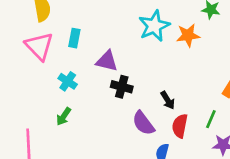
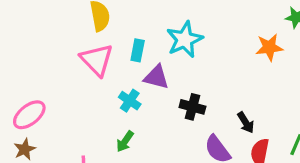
cyan star: (154, 26) -> (185, 39), moved
purple triangle: (107, 61) -> (156, 77), moved

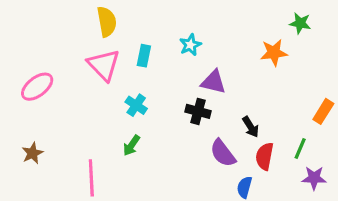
cyan star: (185, 39) -> (190, 45), size x0.6
purple triangle: (156, 77) -> (213, 82), moved
pink ellipse: (29, 115) -> (37, 87), moved

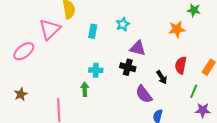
pink triangle: (104, 65) -> (50, 29), moved, turned 30
cyan cross: (136, 105) -> (96, 70), moved, turned -32
green arrow: (131, 145) -> (85, 89), turned 144
red semicircle: (265, 156) -> (181, 65), moved

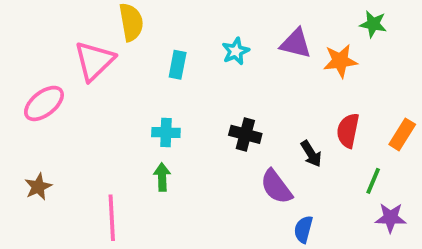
purple triangle: (138, 48) -> (296, 43), moved
cyan cross: (96, 70) -> (166, 132), moved

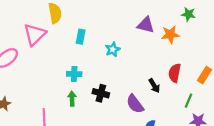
cyan star: (236, 51) -> (113, 49), moved
black cross: (245, 134) -> (101, 93), moved

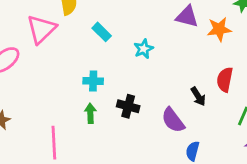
cyan rectangle: (81, 37) -> (102, 32), turned -56

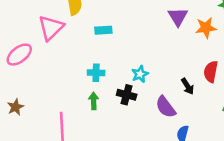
purple triangle: (187, 17) -> (178, 17), turned 45
cyan rectangle: (102, 32) -> (103, 30), turned -49
cyan star: (144, 49) -> (140, 74), moved

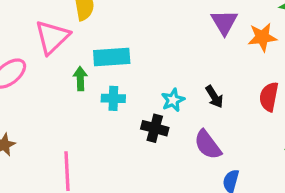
cyan rectangle: (103, 30) -> (112, 57), moved, size x1.5
black arrow: (188, 86) -> (214, 97), moved
green arrow: (94, 101) -> (80, 79), moved

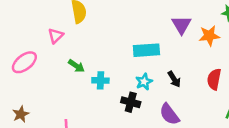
pink triangle: (52, 37) -> (56, 36), size x0.6
cyan rectangle: (112, 57) -> (146, 50), moved
green arrow: (80, 79) -> (76, 66), turned 126

